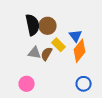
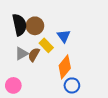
orange diamond: (80, 51) -> (65, 67), moved
gray triangle: (35, 53) -> (22, 54), turned -40

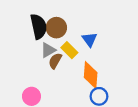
gray triangle: (22, 54) -> (48, 50), moved
orange diamond: (65, 67) -> (91, 75), turned -35

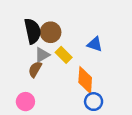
blue triangle: (90, 39) -> (95, 44), moved, turned -35
brown semicircle: (55, 61) -> (35, 69), moved

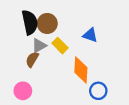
blue circle: (94, 102) -> (98, 91), moved

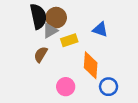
gray triangle: (39, 46) -> (50, 31), moved
yellow rectangle: (60, 46) -> (69, 40), turned -63
pink circle: (23, 91) -> (66, 87), moved

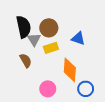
brown circle: (56, 18) -> (49, 28), moved
gray triangle: (50, 31) -> (34, 39), turned -32
brown semicircle: (41, 55) -> (26, 60), turned 120

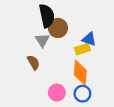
black semicircle: (24, 27) -> (47, 16), moved
yellow rectangle: (51, 48) -> (82, 49), moved
blue circle: (86, 89) -> (82, 94), moved

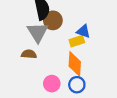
gray triangle: (42, 40) -> (38, 32), size x1.5
brown semicircle: (33, 63) -> (29, 54), turned -56

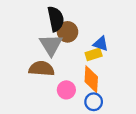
brown semicircle: (29, 54) -> (41, 69), size x1.5
pink circle: (52, 84) -> (66, 90), moved

